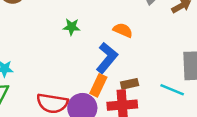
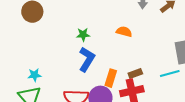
blue L-shape: (107, 58) -> (87, 59), moved
cyan line: (172, 90) -> (170, 73), turned -30

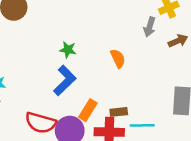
orange semicircle: (124, 32) -> (118, 58), turned 35
cyan line: (170, 73) -> (142, 125), moved

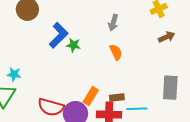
gray arrow: (150, 27) -> (113, 23), moved
blue L-shape: (65, 80) -> (59, 35), moved

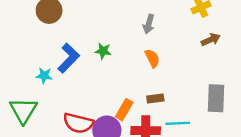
blue L-shape: (59, 35) -> (69, 58), moved
cyan star: (14, 74) -> (44, 76), moved
brown rectangle: (117, 97) -> (155, 99), moved

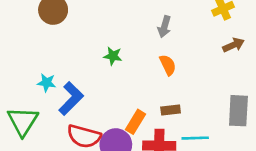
blue L-shape: (69, 58) -> (71, 98), moved

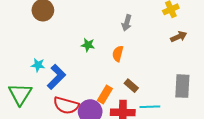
orange semicircle: (168, 65) -> (118, 54), moved, turned -140
brown rectangle: (171, 110) -> (131, 86), turned 48

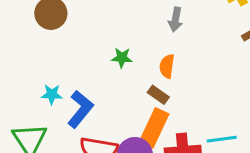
brown rectangle: (131, 86) -> (158, 95), moved
orange rectangle: (105, 94) -> (154, 128), size x1.4

